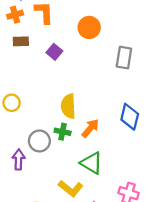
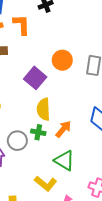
orange circle: (89, 27) -> (62, 60), moved
purple square: (54, 52) -> (35, 78), moved, size x1.5

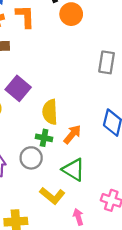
orange circle: (62, 60) -> (71, 14), moved
purple square: (35, 78) -> (18, 88), moved
gray circle: (17, 141) -> (31, 158), moved

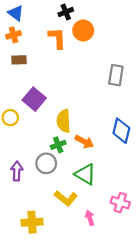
orange L-shape: (25, 16) -> (57, 38), moved
orange arrow: (72, 134) -> (84, 142), turned 78
green cross: (44, 138) -> (58, 145), turned -32

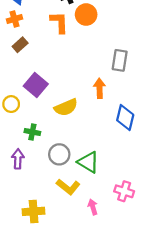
brown rectangle: (19, 60) -> (20, 45), turned -40
yellow semicircle: (64, 121) -> (66, 107), turned -110
orange arrow: (84, 142) -> (100, 88), moved, turned -120
green cross: (58, 145) -> (32, 132), moved, turned 32
gray circle: (46, 163) -> (59, 154), moved

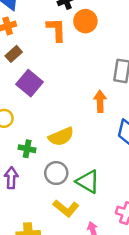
purple square: (36, 85) -> (29, 83), moved
yellow semicircle: (66, 107) -> (61, 137), moved

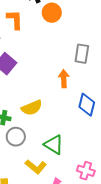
orange L-shape: (56, 30) -> (15, 20), moved
gray circle: (56, 173) -> (16, 137), moved

